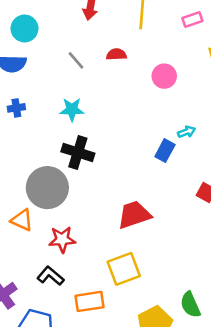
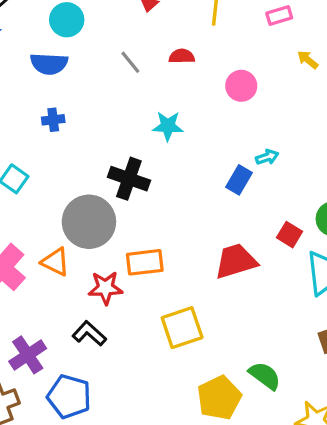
cyan star: (72, 110) -> (168, 126), moved
red trapezoid: (134, 215) -> (236, 261), moved
orange rectangle: (89, 301) -> (145, 262), moved
green semicircle: (190, 305) -> (265, 376), turned 148

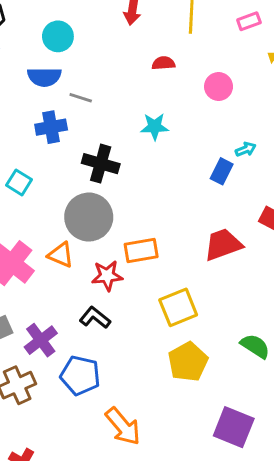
gray line: (130, 62) -> (81, 98), moved, turned -30
blue cross: (53, 120) -> (51, 127), size x1.5
black cross: (129, 179) -> (101, 164), moved
yellow pentagon: (219, 398) -> (188, 362), moved

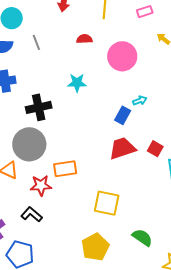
pink circle: (219, 87) -> (122, 56), size x1.5
gray line: (81, 98) -> (36, 42), moved, turned 49
black cross: (101, 164) -> (39, 107), turned -30
red trapezoid: (223, 245) -> (122, 148), moved
yellow square: (178, 307) -> (107, 203), moved, turned 32

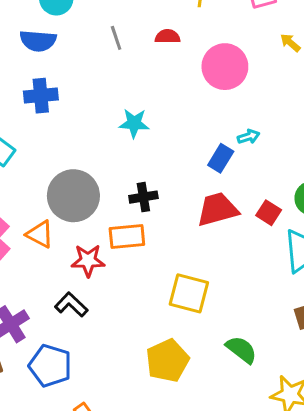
gray line: (36, 42) -> (116, 38), moved
cyan star: (77, 83) -> (134, 123), moved
black cross: (39, 107) -> (143, 197), moved, size x0.7

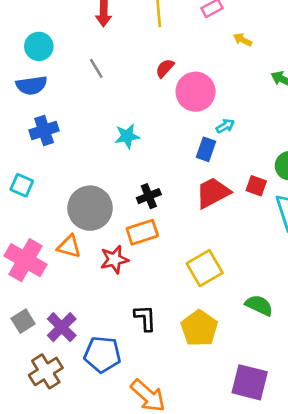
red semicircle: (168, 36) -> (165, 68), moved, turned -36
pink circle: (225, 67) -> (196, 92), moved
yellow square: (189, 293) -> (205, 268), turned -32
black L-shape: (71, 305) -> (145, 318), moved, turned 56

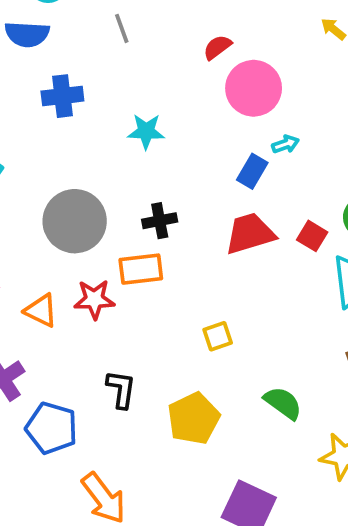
blue cross: (44, 130) -> (62, 96), moved
orange triangle: (69, 246) -> (41, 311), moved
yellow square: (205, 268) -> (218, 336), size x0.6

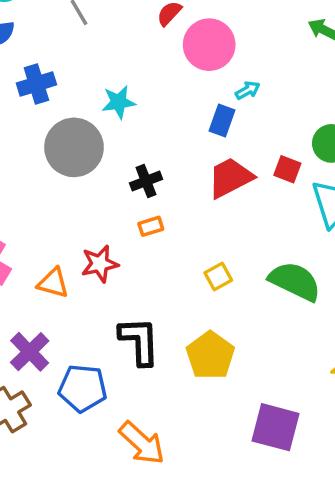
gray circle: (75, 221) -> (74, 147), moved
orange rectangle: (141, 269) -> (151, 226), moved, size x0.6
black L-shape: (121, 389) -> (139, 341), size x1.4
green semicircle: (283, 403) -> (295, 281), moved, size x1.4

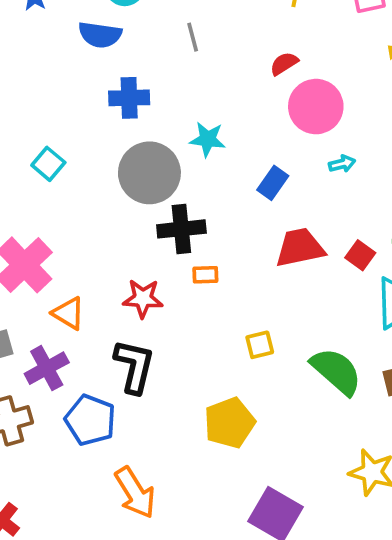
blue rectangle: (222, 121) -> (273, 183), moved
black cross: (146, 181) -> (181, 229), moved, size x1.4
orange triangle: (53, 283) -> (69, 313), moved
black L-shape: (139, 341) -> (134, 366), moved

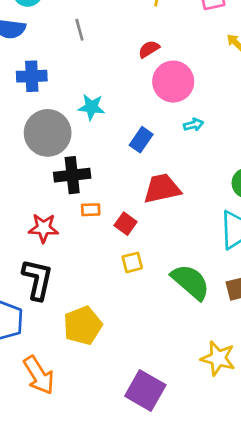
red square: (360, 255) -> (126, 224), moved
yellow pentagon: (229, 423) -> (83, 325), moved

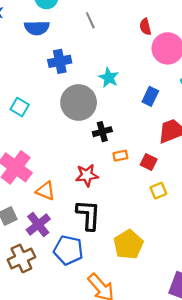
red semicircle: (149, 49) -> (145, 27), turned -63
cyan star: (91, 107) -> (109, 78), turned 30
black cross: (72, 175) -> (102, 132), size x0.7

